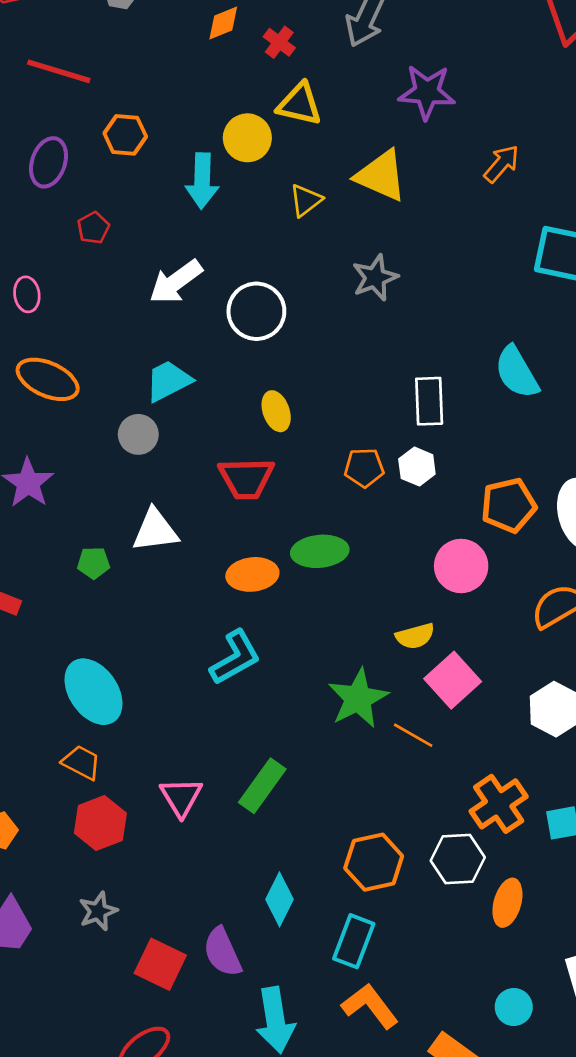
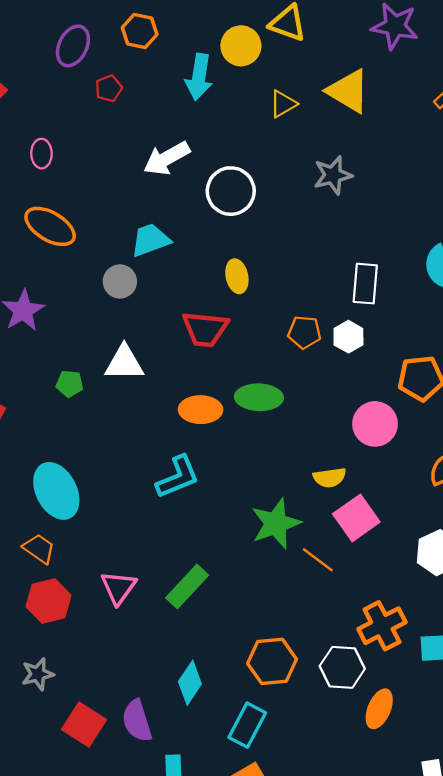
red pentagon: (93, 228) -> (109, 88), moved

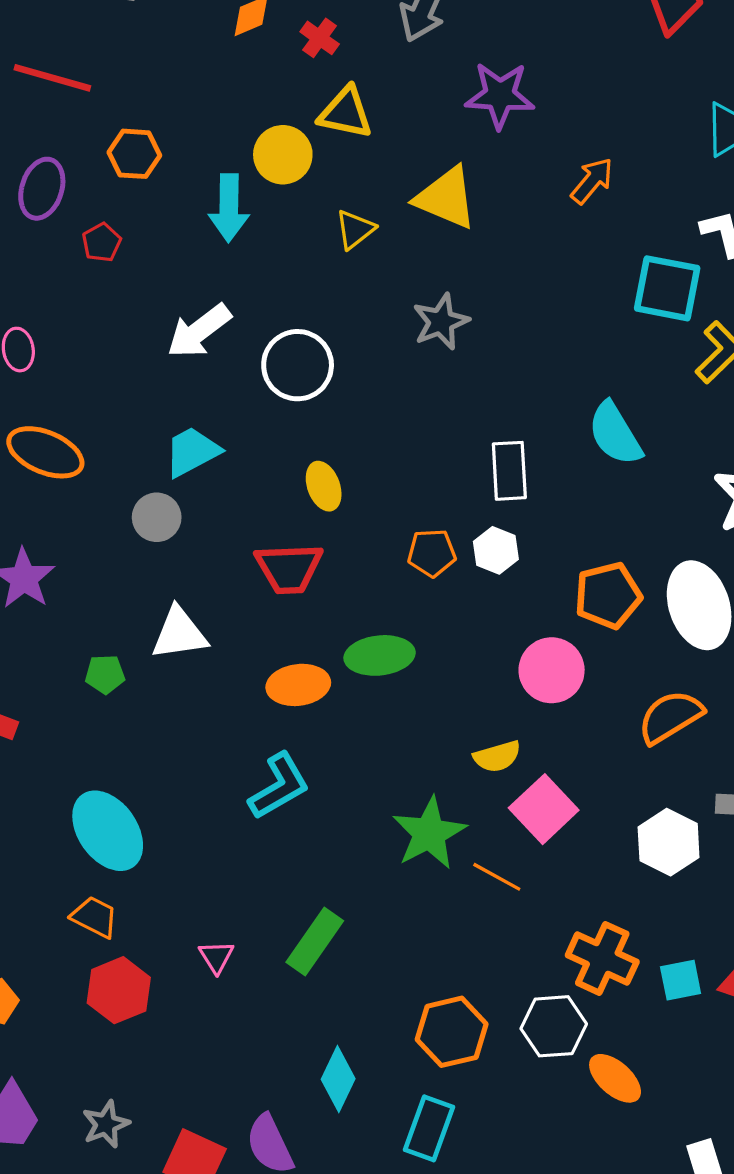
pink triangle: (118, 588) -> (216, 957), size x0.7
orange cross: (382, 626) -> (602, 958), turned -30
gray star: (38, 674) -> (106, 1124), moved
orange ellipse: (379, 709) -> (615, 1078), turned -63

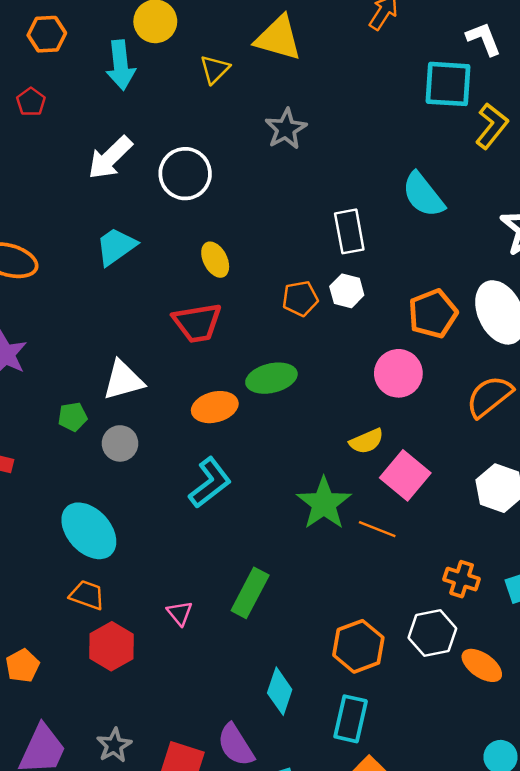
gray circle: (157, 517) -> (120, 443), moved
orange cross: (602, 958) -> (462, 579), size x0.7

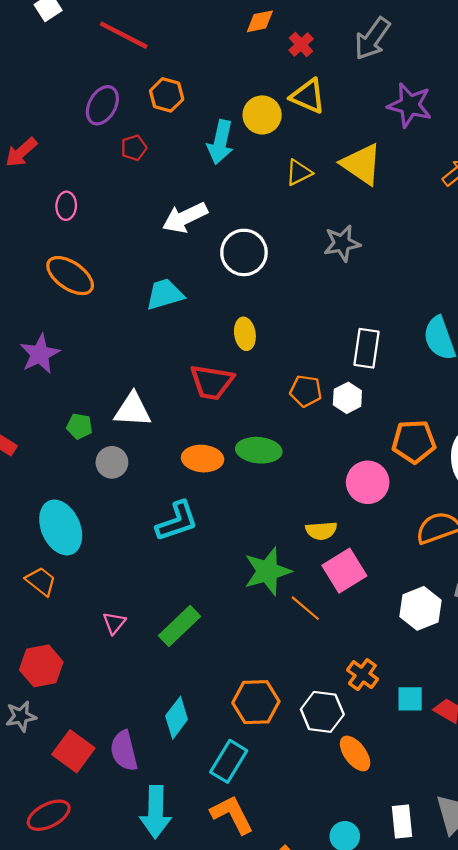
red hexagon: (111, 646) -> (41, 666), moved

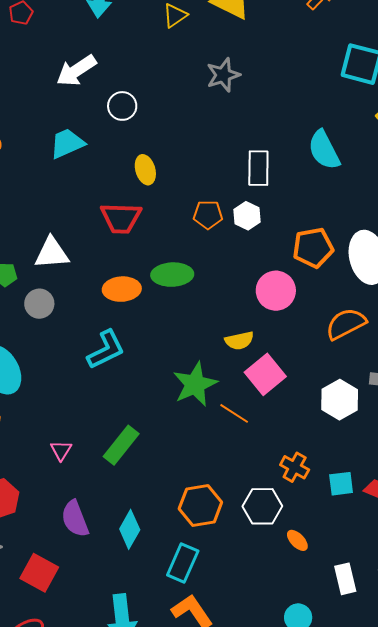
white circle: (244, 252) -> (122, 106), moved, size x0.7
purple semicircle: (124, 751) -> (75, 519), moved
orange ellipse: (355, 753) -> (297, 540), size x0.7
white rectangle: (402, 822) -> (345, 579), moved

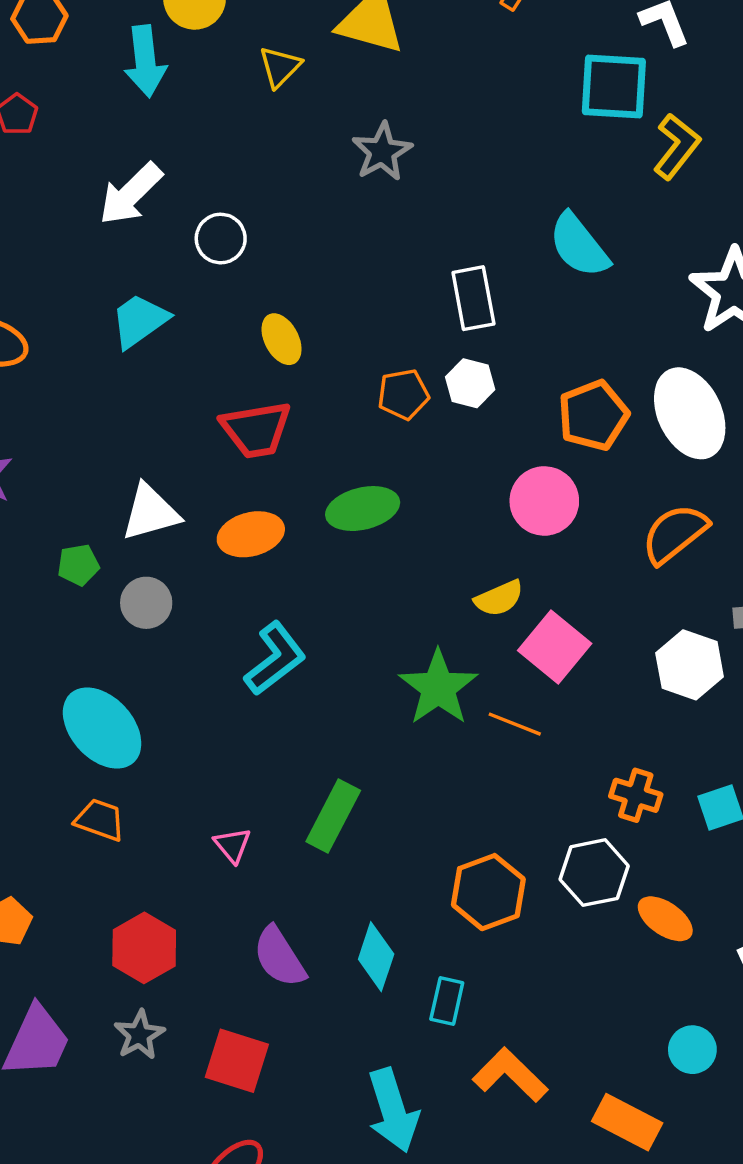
orange ellipse: (122, 289) -> (251, 534), moved
orange ellipse: (297, 540) -> (665, 919), size x1.4
cyan rectangle: (183, 563) -> (447, 1001), moved, size x0.7

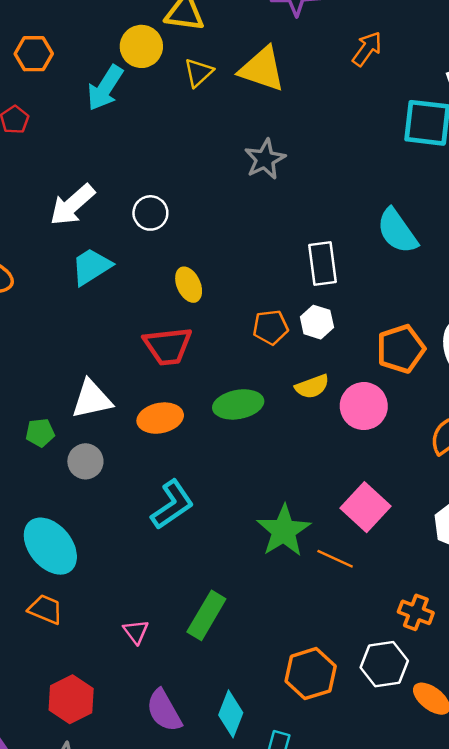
cyan arrow: (145, 61) -> (105, 88), turned 36
yellow triangle: (280, 67) -> (199, 73), moved
white arrow: (131, 194) -> (72, 205), moved
yellow semicircle: (499, 598) -> (312, 387), moved

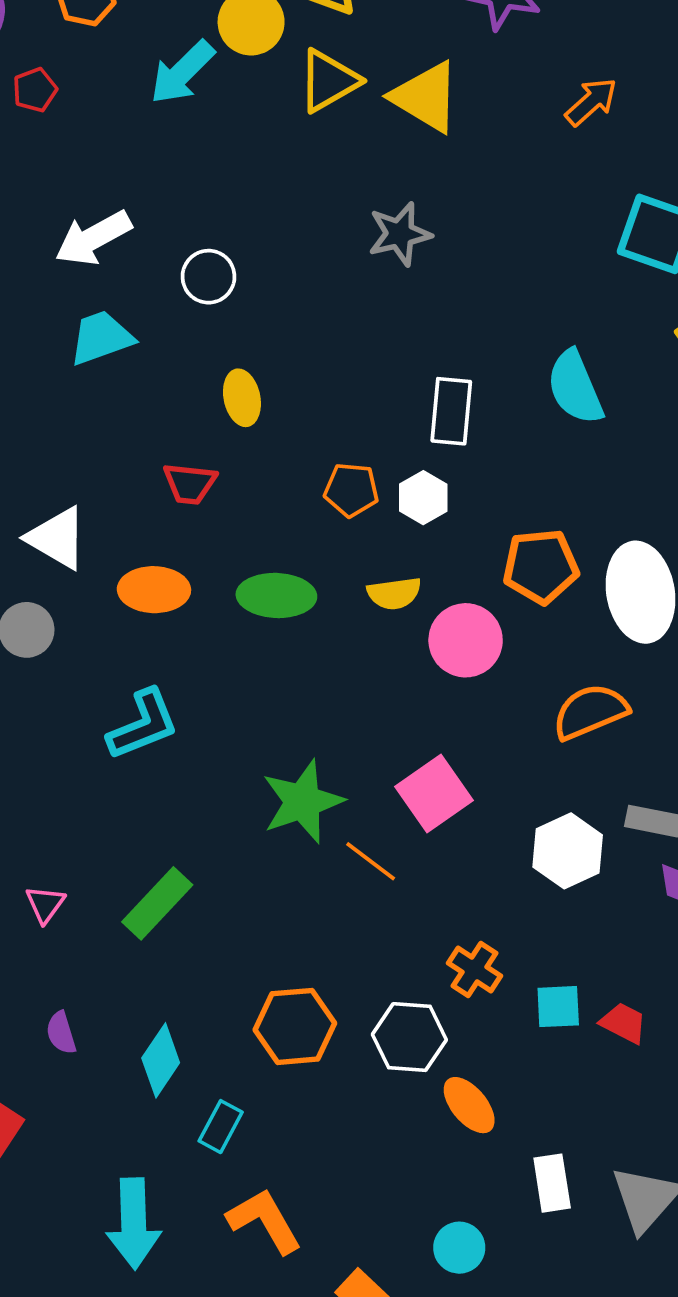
yellow triangle: (199, 73) -> (329, 81), size x1.4
red trapezoid: (168, 346) -> (190, 483), size x0.7
white triangle: (92, 399) -> (57, 538), turned 30
purple semicircle: (164, 711) -> (61, 1033), size x0.6

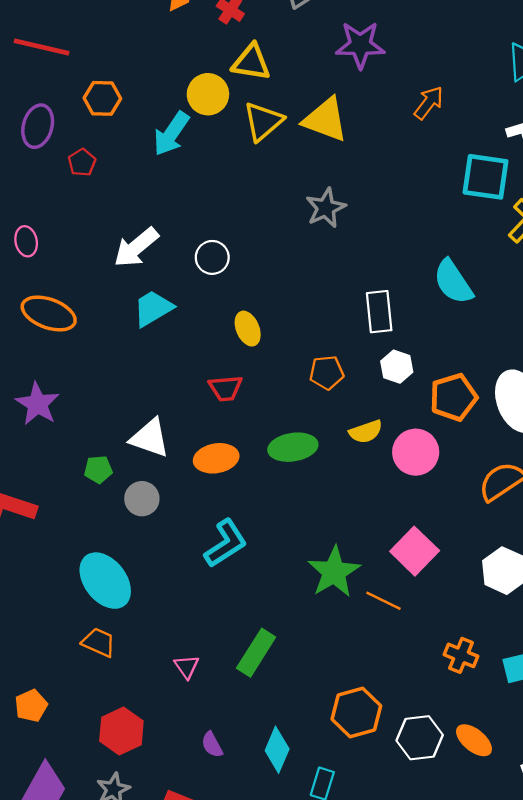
white hexagon: (423, 498) -> (397, 367), moved
white hexagon: (409, 1037) -> (420, 738), moved

